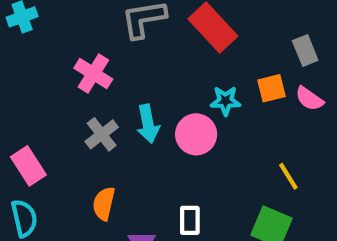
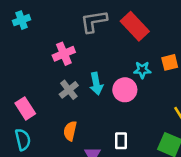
pink cross: (93, 74) -> (64, 54), turned 35

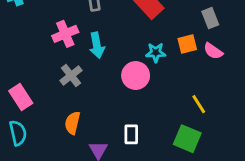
cyan arrow: (96, 84) -> (97, 45), moved

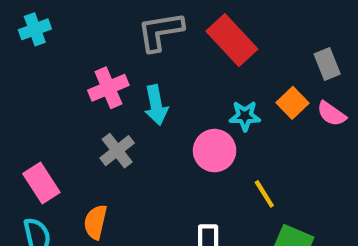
orange square: (187, 44) -> (292, 103), turned -30
yellow line: (199, 104) -> (264, 194), moved
orange semicircle: (72, 123) -> (95, 222), moved

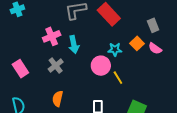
pink rectangle: (41, 183) -> (20, 69), moved
yellow line: (264, 194) -> (118, 78), moved
orange semicircle: (95, 222) -> (58, 99), moved

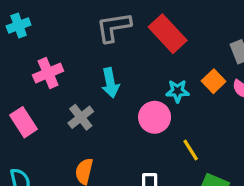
pink cross: (52, 36) -> (48, 73), moved
yellow line: (118, 78) -> (191, 150), moved

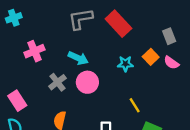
cyan arrow: (110, 83) -> (78, 58), turned -54
pink circle: (155, 117) -> (87, 82), moved
pink rectangle: (23, 122) -> (17, 101), moved

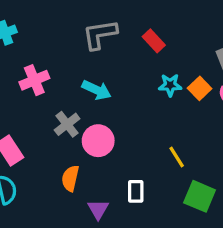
red rectangle: (118, 24) -> (154, 41), size x0.6
cyan star: (125, 64) -> (170, 85), moved
pink circle: (87, 82) -> (98, 141), moved

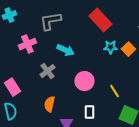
gray L-shape: (100, 34) -> (50, 21), moved
red rectangle: (154, 41) -> (100, 20), size x1.6
pink circle: (98, 141) -> (84, 81), moved

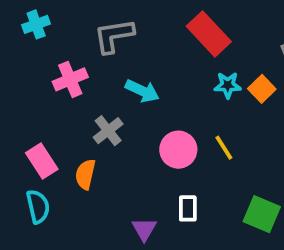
yellow line: (114, 91) -> (224, 148), moved
orange semicircle: (49, 104) -> (85, 174), moved

